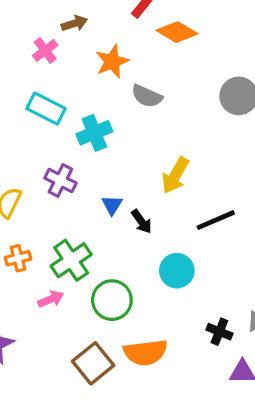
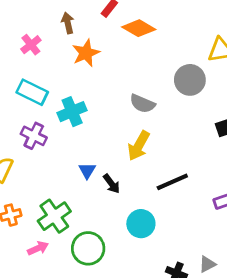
brown arrow: (74, 23) -> (68, 23), moved, turned -84
gray semicircle: (147, 96) -> (142, 104), moved
purple cross: (60, 180) -> (34, 136), moved

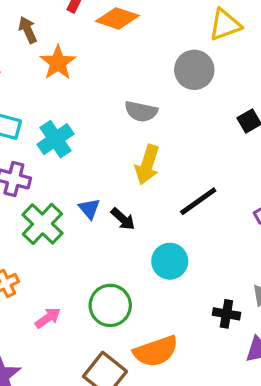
green cross: (54, 216) -> (42, 224), moved

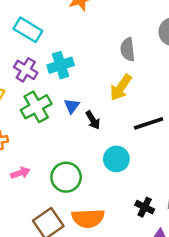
gray semicircle: (141, 111) -> (128, 49), turned 55
cyan cross: (55, 139) -> (61, 65), moved

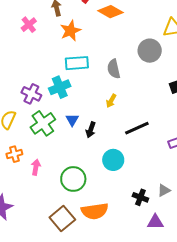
cyan rectangle: (28, 30) -> (77, 63), moved, turned -30
yellow arrow: (121, 88) -> (111, 101), size x0.6
black arrow: (93, 120) -> (91, 130), turned 56
pink arrow: (20, 173) -> (36, 167), moved, turned -56

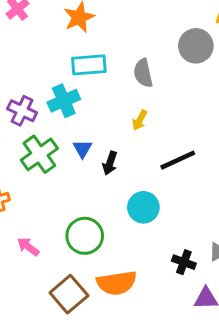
pink arrow: (36, 167) -> (28, 247), moved, turned -63

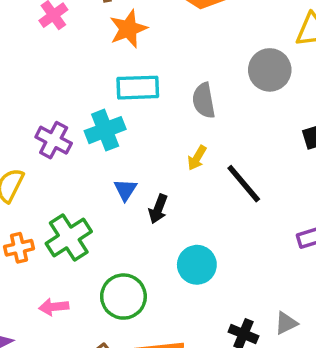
green cross: (39, 154) -> (69, 237), moved
black line: (178, 160) -> (244, 184), moved, turned 72
pink arrow: (28, 247) -> (54, 307), turned -45

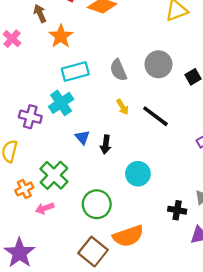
gray circle: (270, 70) -> (158, 64), moved
yellow arrow: (197, 158) -> (122, 107), turned -49
pink arrow: (54, 307) -> (45, 208), moved

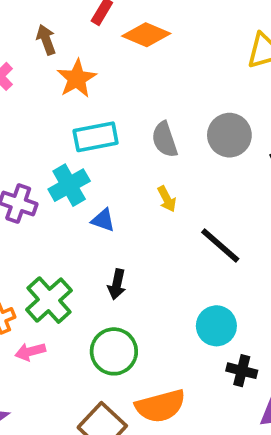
black line: (155, 116) -> (220, 246), moved
blue triangle: (82, 137) -> (103, 220), moved, turned -35
black arrow: (106, 144) -> (117, 284), moved
cyan circle: (138, 174) -> (216, 326), moved

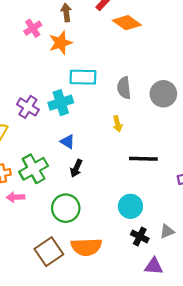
orange star: (77, 79) -> (60, 43), moved
blue triangle: (103, 220) -> (68, 142), moved
black line: (220, 246) -> (143, 159), turned -52

